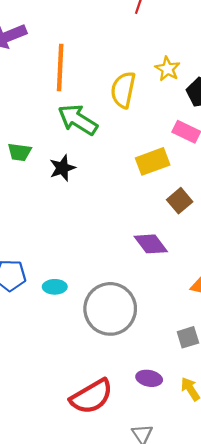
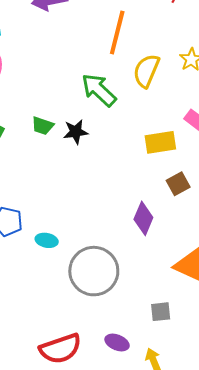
orange line: (60, 67) -> (117, 32), moved
green trapezoid: (20, 152) -> (43, 126), moved
purple diamond: (151, 244) -> (143, 218), turned 48

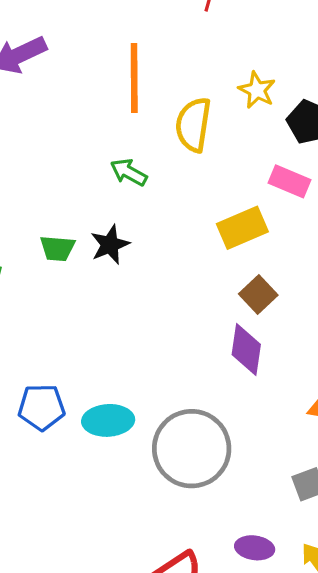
green arrow: (99, 90) -> (129, 172), size x0.6
brown square: (178, 184) -> (258, 294), moved
cyan ellipse: (47, 240) -> (108, 420), size x1.4

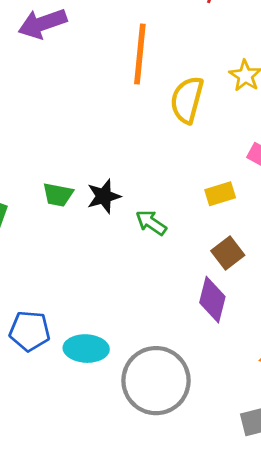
green arrow: (129, 172) -> (151, 223), moved
yellow rectangle: (242, 228) -> (220, 194), size x0.7

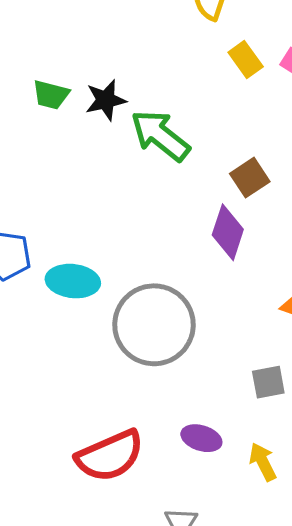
yellow rectangle: (220, 194) -> (246, 60), moved, turned 68
green arrow: (151, 223) -> (160, 135), size x1.6

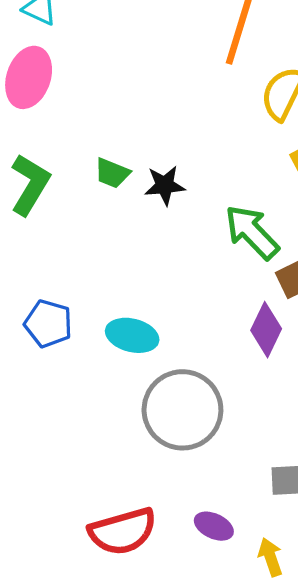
green arrow: (160, 135) -> (252, 232), moved
cyan ellipse: (73, 281) -> (132, 335), moved

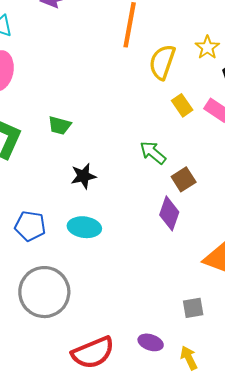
black star: (165, 185) -> (83, 176), moved
green arrow: (252, 232) -> (153, 153), size x0.7
gray circle: (182, 410) -> (44, 292), moved

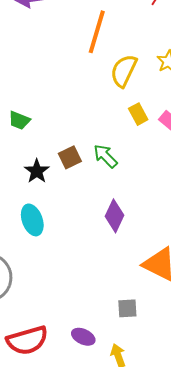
black star: (83, 176) -> (37, 171), turned -30
brown square: (184, 179) -> (70, 157), moved
cyan ellipse: (84, 227) -> (32, 220), turned 56

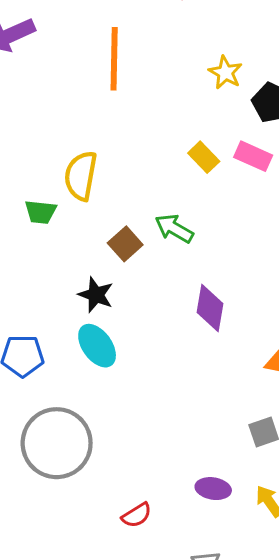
yellow semicircle: (124, 71) -> (81, 176), moved
black star: (37, 171) -> (96, 295), moved
red semicircle: (27, 340) -> (137, 515), size x0.5

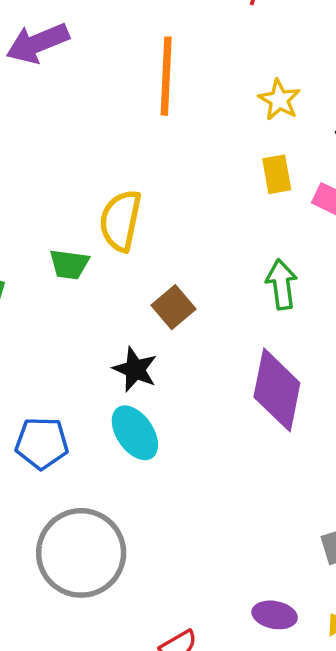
yellow star: (225, 72) -> (279, 100), moved
yellow rectangle: (204, 157) -> (277, 174), moved, turned 32
green arrow: (174, 228) -> (282, 284), moved, turned 51
purple diamond: (210, 308) -> (277, 390), size x1.4

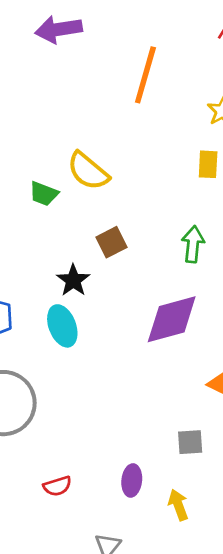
yellow semicircle: (121, 221) -> (88, 171), turned -75
purple diamond: (277, 390) -> (172, 319), turned 50
purple ellipse: (275, 615) -> (132, 480), turned 72

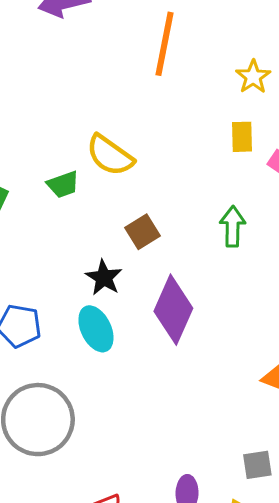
green trapezoid: (44, 194) -> (63, 185), turned -36
purple diamond: (172, 319) -> (173, 310), moved, turned -46
gray square: (190, 442) -> (257, 465), moved

